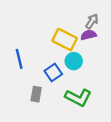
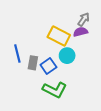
gray rectangle: (36, 94) -> (33, 63), moved
green L-shape: (78, 97) -> (55, 90), moved

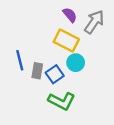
gray arrow: (84, 19) -> (94, 22), size x1.5
purple semicircle: (81, 32) -> (70, 15), moved, turned 64

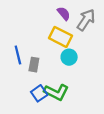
blue square: (55, 74) -> (39, 93), moved

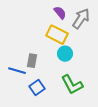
blue line: (18, 55) -> (17, 71), moved, turned -60
green L-shape: (56, 92) -> (72, 85), moved, turned 35

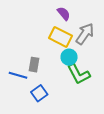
gray arrow: (81, 19) -> (85, 34), moved
green L-shape: (72, 85) -> (79, 74), moved

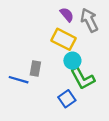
gray arrow: (85, 34) -> (89, 20), moved, turned -60
blue square: (39, 93) -> (67, 99), moved

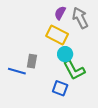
purple semicircle: (67, 15) -> (60, 13), turned -112
blue square: (67, 99) -> (60, 88), turned -35

